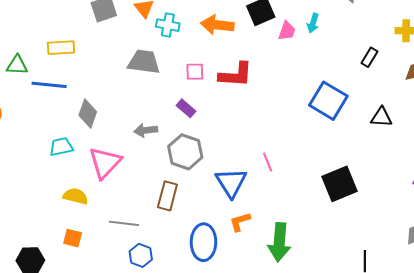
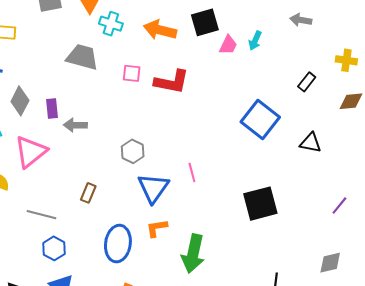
purple rectangle: (186, 108) -> (52, 108), moved, turned 36
gray hexagon: (185, 152) -> (133, 151), moved, size x0.7
brown rectangle: (167, 196) -> (88, 193), size x0.7

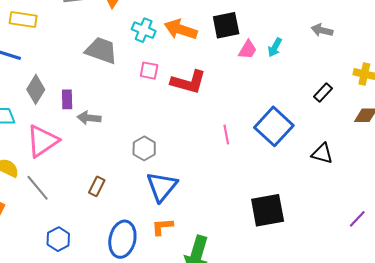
cyan cross: (111, 24) -> (144, 30), moved
pink line: (192, 173) -> (226, 134), moved
purple line: (339, 205) -> (357, 219), moved
gray line: (42, 215) -> (38, 188), moved, turned 32

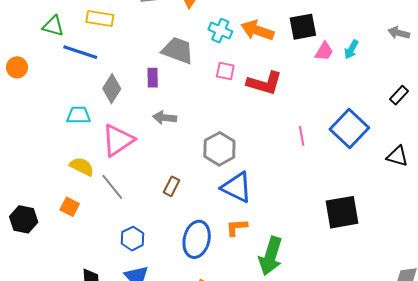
purple rectangle: (67, 99) -> (153, 78), moved
gray hexagon: (144, 148) -> (219, 149), size x1.4
blue triangle: (162, 187) -> (237, 187), turned -44

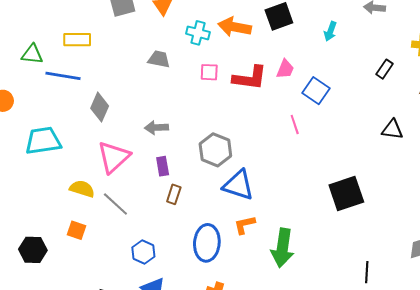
gray trapezoid: (178, 50) -> (159, 59), size x0.7
pink trapezoid: (324, 51) -> (285, 69), moved
purple rectangle: (153, 78) -> (163, 166), moved
cyan trapezoid: (79, 115) -> (43, 141), moved, size x1.5
blue square: (349, 128) -> (316, 91), moved, size x0.7

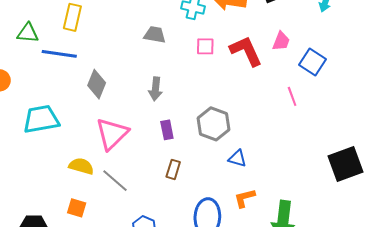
yellow rectangle: (77, 40) -> (72, 17), turned -76
red L-shape: (250, 78) -> (246, 51), turned -120
gray arrow: (156, 128) -> (155, 89), moved, turned -80
purple rectangle: (163, 166) -> (167, 130), moved
blue triangle: (238, 185) -> (237, 159), size x0.6

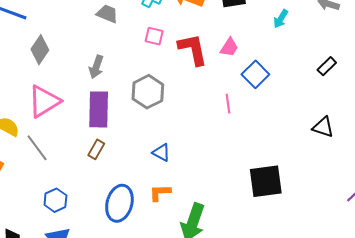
gray hexagon: (214, 124) -> (148, 92), moved
purple rectangle: (167, 130) -> (99, 109), size x1.8

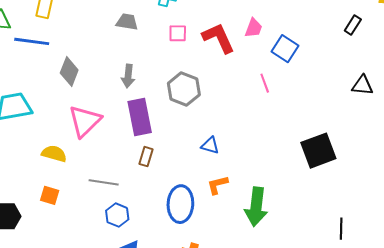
gray line: (37, 148) -> (104, 182), moved, turned -32

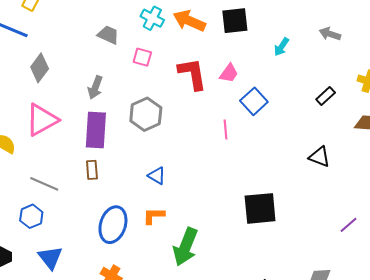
pink square: (178, 33) -> (142, 57), moved
brown rectangle: (146, 157) -> (92, 170), turned -36
blue hexagon: (117, 215) -> (31, 216), moved

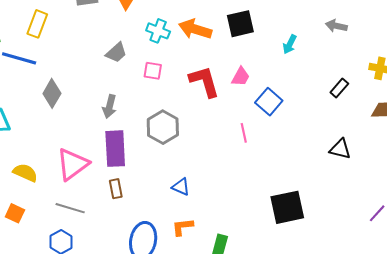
gray trapezoid: (108, 35) -> (116, 53), turned 120
pink triangle: (42, 120) -> (73, 164), moved

